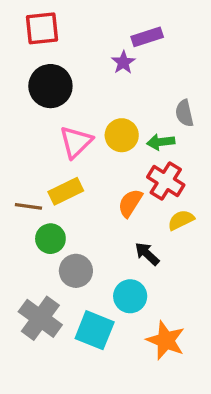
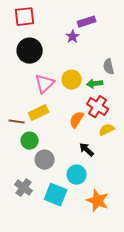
gray cross: (40, 318) -> (24, 188), size x0.7

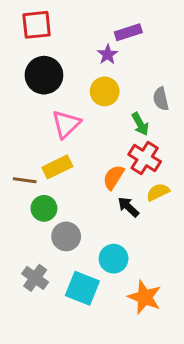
yellow circle: (72, 80) -> (105, 91), moved
green arrow: (95, 84) -> (140, 124), turned -112
black arrow: (87, 150) -> (128, 207), moved

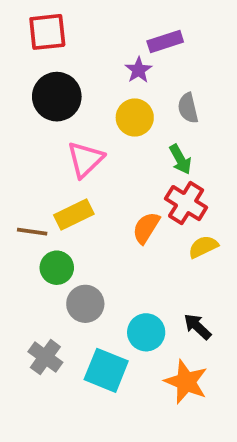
gray semicircle: (161, 99) -> (188, 108), moved
black arrow: (128, 207) -> (197, 327), moved

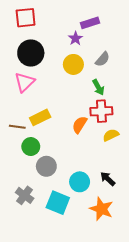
gray semicircle: (188, 108) -> (102, 59), turned -126
pink triangle: (85, 159) -> (25, 82), moved
red cross: (186, 203) -> (101, 111), turned -35

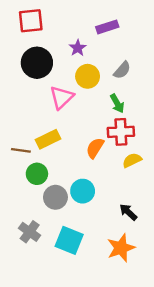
purple star: (75, 38) -> (78, 48), moved
pink triangle: (25, 82) -> (62, 97), moved
cyan circle: (80, 182) -> (83, 191), moved
orange star: (101, 209) -> (121, 248), turned 30

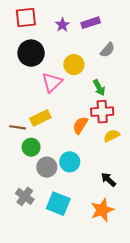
purple star: (78, 48) -> (62, 25), moved
gray semicircle: (122, 70) -> (107, 50), moved

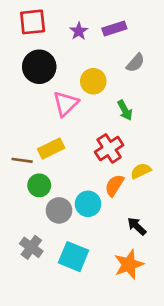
red cross: (102, 112) -> (109, 148), moved, turned -30
orange semicircle: (80, 125) -> (114, 185), moved

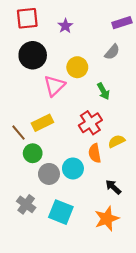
purple rectangle: (114, 29) -> (122, 23), moved
brown line: (22, 160) -> (19, 133), turned 42
orange semicircle: (114, 185) -> (95, 153), turned -42

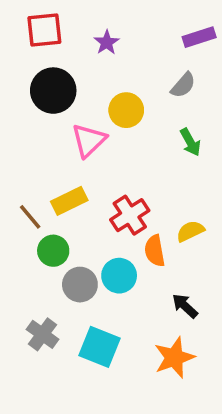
green arrow: (103, 91) -> (190, 142), moved
red cross: (90, 123) -> (130, 215), moved

